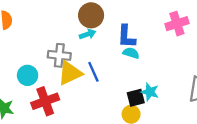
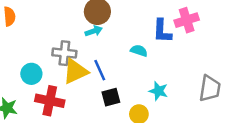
blue L-shape: (126, 37) -> (162, 31), moved
black square: (136, 98) -> (111, 97), moved
red cross: (45, 101) -> (50, 101), turned 32

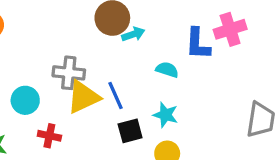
cyan arrow: (94, 31) -> (133, 34), moved
cyan star: (158, 91) -> (166, 115), moved
red cross: (50, 101) -> (49, 136), size x0.6

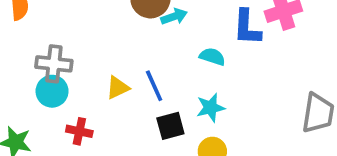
gray cross: (69, 73) -> (54, 64), moved
yellow triangle: (83, 97) -> (118, 88), size x0.6
cyan star: (166, 115) -> (211, 108), turned -30

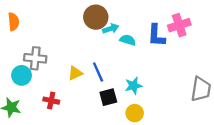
cyan semicircle: (212, 57) -> (128, 40), moved
cyan circle: (52, 91) -> (22, 75), moved

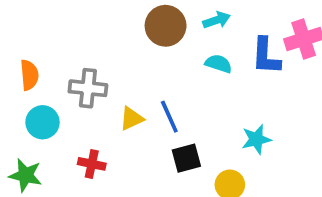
orange semicircle: (14, 22) -> (29, 75), moved
cyan arrow: (111, 29) -> (217, 20), moved
gray cross: (35, 58) -> (88, 88), moved
cyan star: (133, 86) -> (256, 139), moved

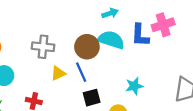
brown circle: (166, 26) -> (87, 47), moved
cyan semicircle: (219, 64) -> (111, 40), size x1.6
gray cross: (88, 88) -> (43, 47), moved

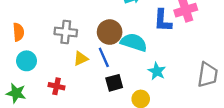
cyan semicircle: (111, 40) -> (134, 42), moved
cyan star: (134, 86) -> (157, 71), turned -30

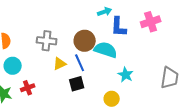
blue L-shape: (163, 20) -> (119, 27), moved
black square: (114, 83) -> (77, 84), moved
red cross: (57, 86) -> (28, 88), moved, turned -32

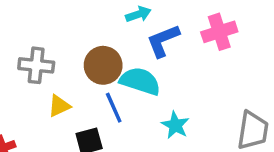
blue L-shape: (119, 27) -> (163, 41), turned 65
blue line: (80, 63) -> (114, 108), moved

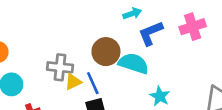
gray cross: (36, 65) -> (60, 67), moved
blue line: (114, 108) -> (93, 83), moved

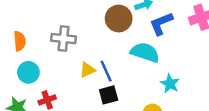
brown circle: (106, 52) -> (119, 19), moved
gray cross: (60, 67) -> (64, 39), moved

